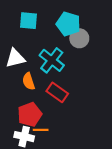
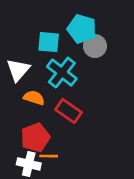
cyan square: (29, 21) -> (49, 42), moved
white triangle: (15, 58) -> (18, 70), turned -35
orange semicircle: (29, 81) -> (34, 98), turned 126

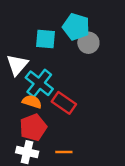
cyan cross: (62, 73) -> (39, 83), moved
orange semicircle: (34, 98) -> (32, 102), moved
orange line: (49, 156) -> (64, 152), moved

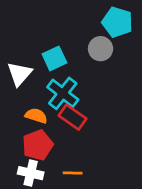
cyan pentagon: (76, 27) -> (117, 22), moved
cyan square: (45, 39) -> (54, 58), moved, turned -30
cyan cross: (39, 83) -> (63, 93), moved

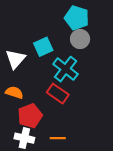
cyan pentagon: (117, 22) -> (77, 18), moved
cyan cross: (63, 93) -> (66, 69), moved
orange semicircle: (36, 116) -> (14, 92), moved

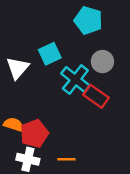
gray circle: (80, 39) -> (102, 62), moved
orange semicircle: (14, 92) -> (14, 125), moved
red rectangle: (58, 94) -> (96, 96), moved

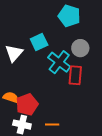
red rectangle: (96, 96) -> (75, 75), turned 60

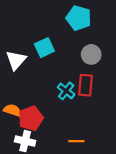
cyan cross: (59, 62) -> (66, 91), moved, size x0.7
orange line: (52, 125) -> (76, 141), moved

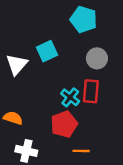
red pentagon: (31, 118) -> (64, 124), moved

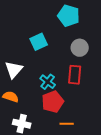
white triangle: (17, 64) -> (14, 70), moved
cyan cross: (70, 97) -> (48, 82), moved

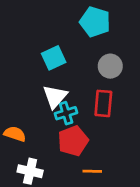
white triangle: (14, 70) -> (55, 97), moved
cyan cross: (48, 82) -> (66, 113), turned 35

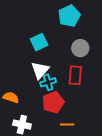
cyan pentagon: (95, 22) -> (69, 16), turned 30

